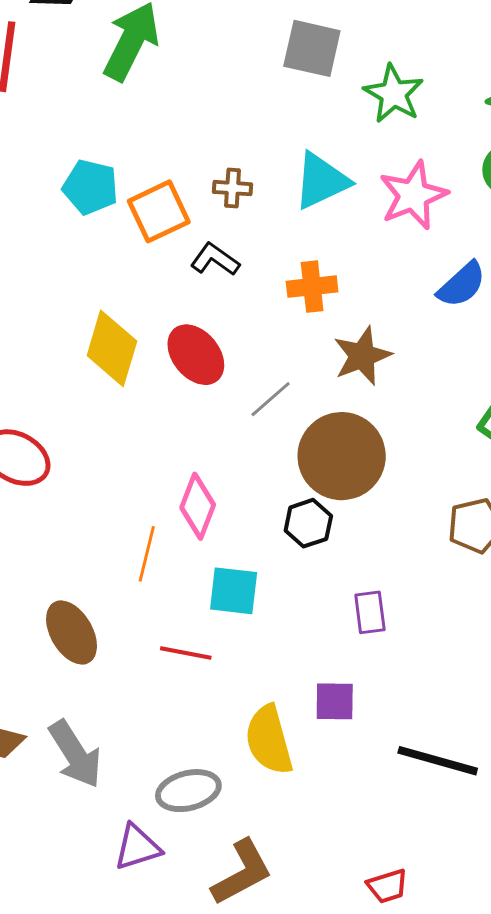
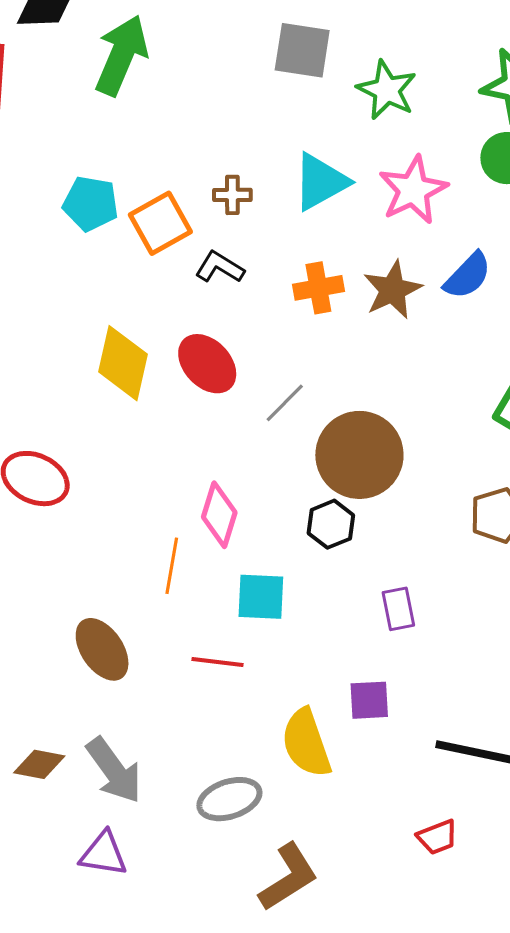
brown star: (362, 356) -> (393, 290), moved
purple triangle: (137, 847) -> (103, 854), moved, turned 30
red trapezoid: (387, 886) -> (437, 837), moved

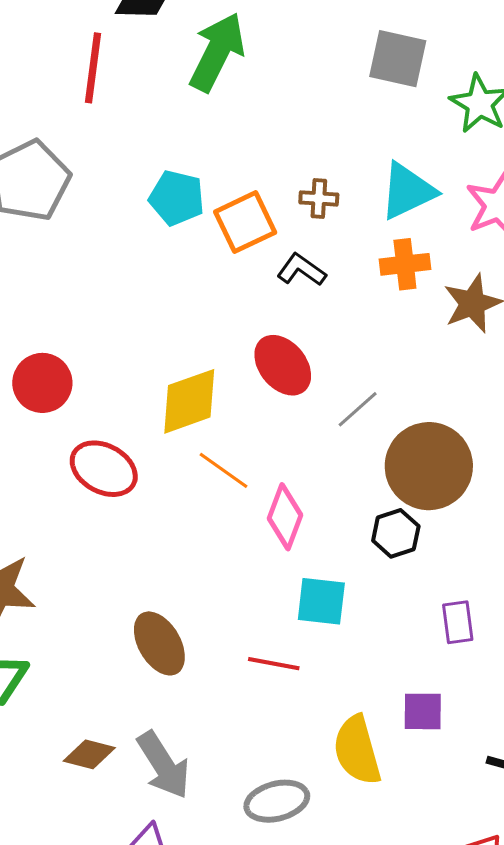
orange cross: (318, 288) -> (405, 264), moved
yellow diamond: (123, 363) -> (189, 401), moved, turned 54
orange line: (172, 566) -> (224, 470), moved, turned -68

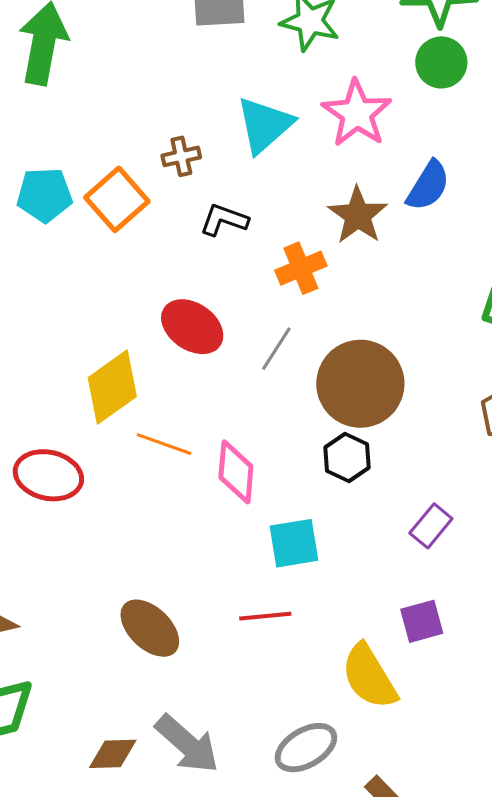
orange cross: (405, 264) -> (301, 268), moved
black L-shape: (301, 270) -> (224, 220), moved
purple rectangle: (458, 622) -> (431, 526), turned 63

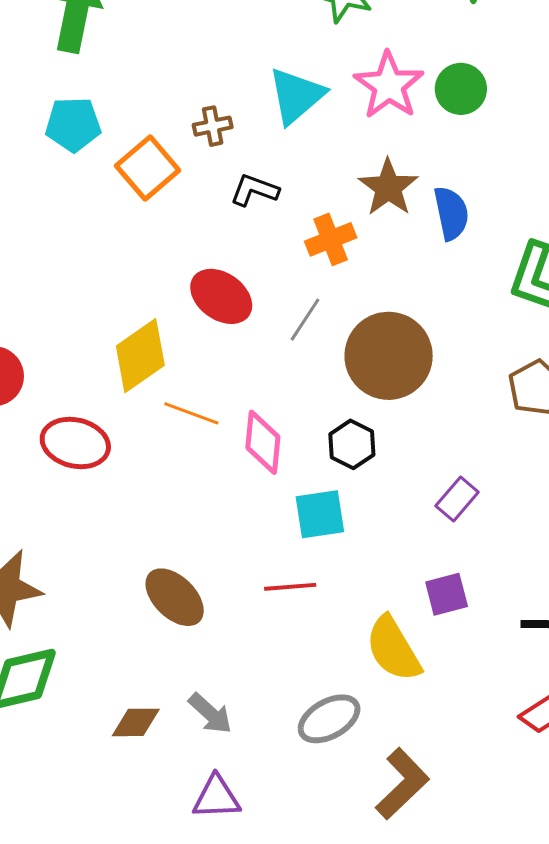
green circle: (441, 62) -> (461, 89), moved
blue semicircle: (428, 186) -> (451, 213), moved, turned -44
cyan pentagon: (44, 195) -> (73, 124), moved
black hexagon: (347, 457) -> (352, 444), moved
gray arrow: (187, 744) -> (210, 714), size x0.7

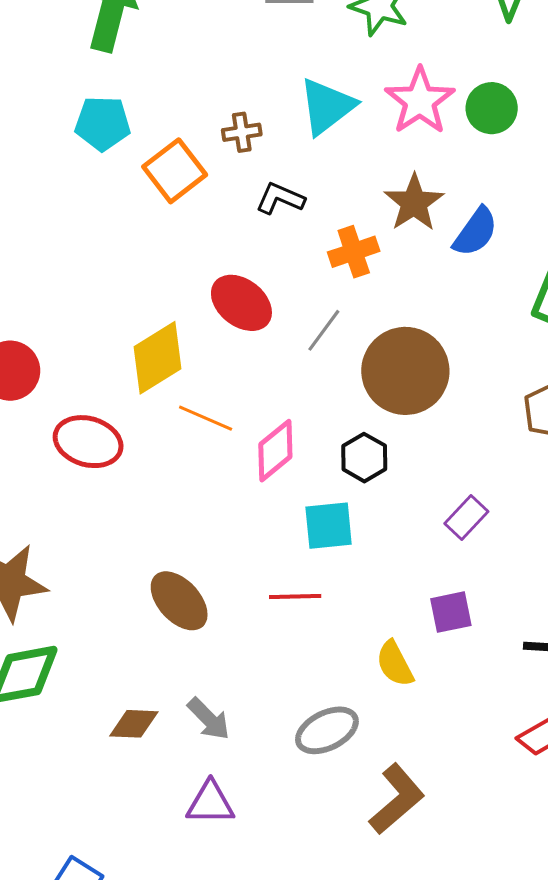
blue semicircle: (451, 213) -> (475, 232), turned 44
pink diamond: (263, 442) -> (275, 451), turned 42
yellow semicircle: (393, 649) -> (395, 664), size x0.7

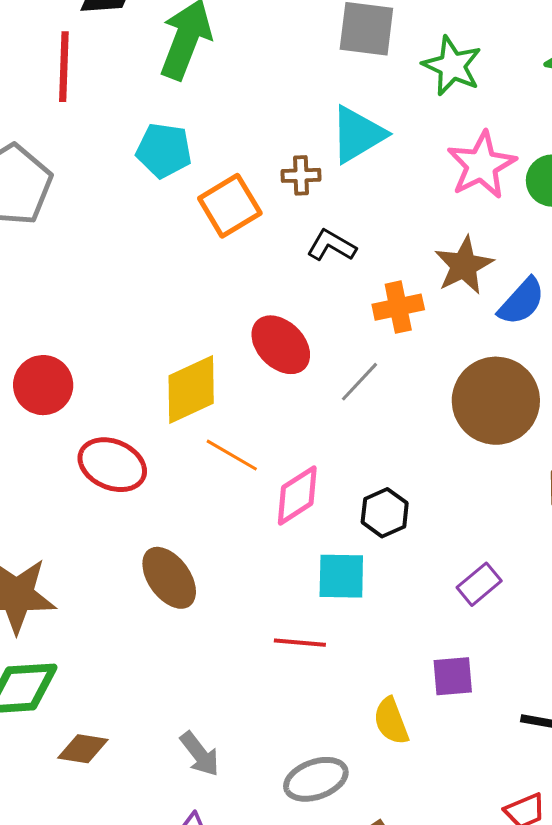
cyan triangle: (327, 106) -> (358, 134), moved
brown circle: (405, 371) -> (496, 401), moved
brown ellipse: (179, 601) -> (169, 578), moved
brown diamond: (134, 724) -> (83, 749), moved

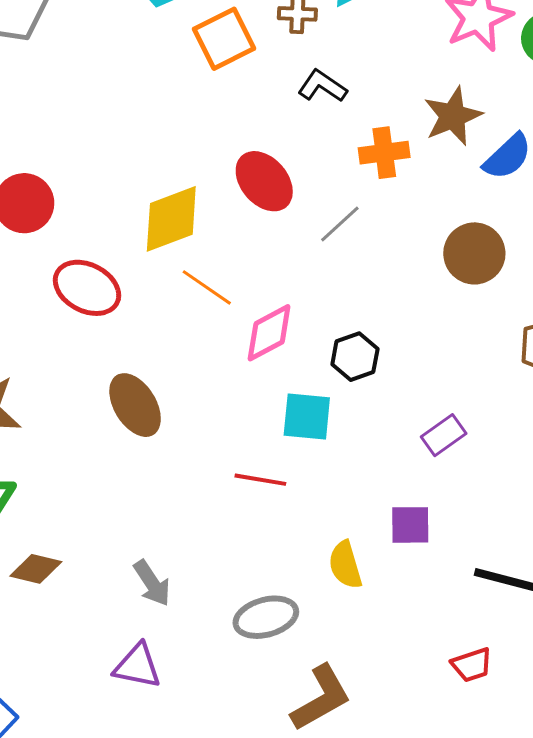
brown circle: (496, 401) -> (474, 253), size x0.7

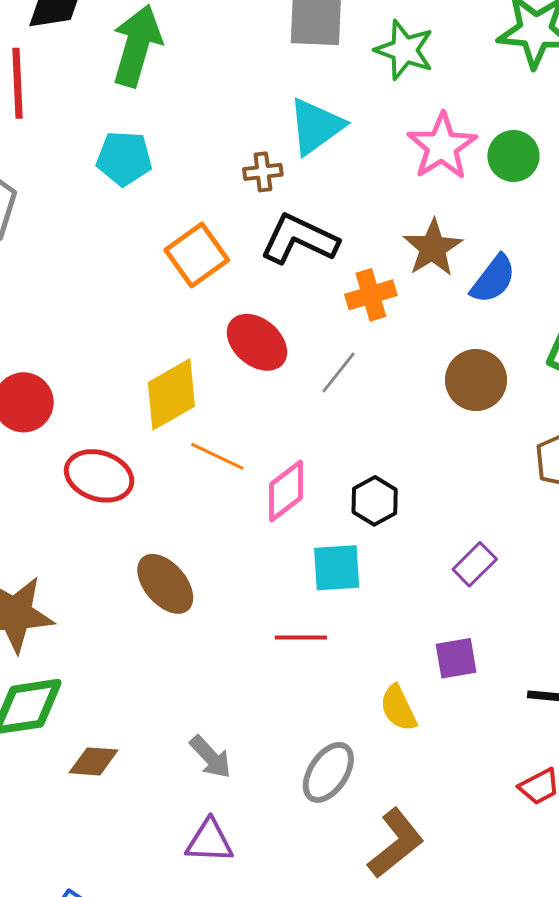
orange square: (224, 39) -> (197, 255), moved
black L-shape: (322, 86) -> (299, 239), size x1.6
gray ellipse: (266, 617) -> (328, 772), turned -32

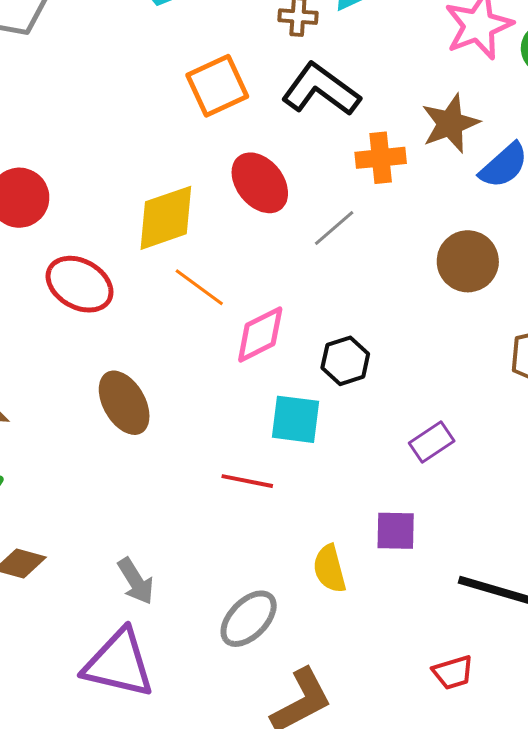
purple triangle: (209, 841) -> (119, 664), size x1.5

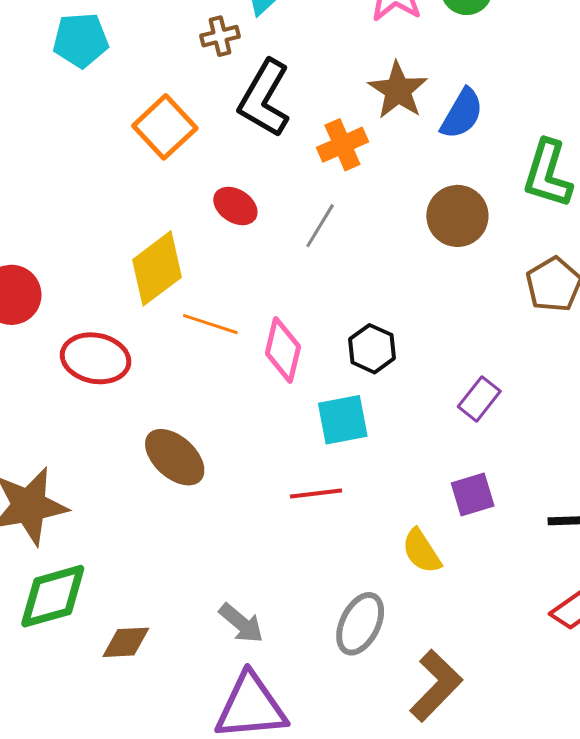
black L-shape: (321, 90) -> (264, 98), turned -78
red ellipse: (260, 183) -> (235, 206), size x0.7
pink diamond: (260, 334) -> (283, 350), turned -32

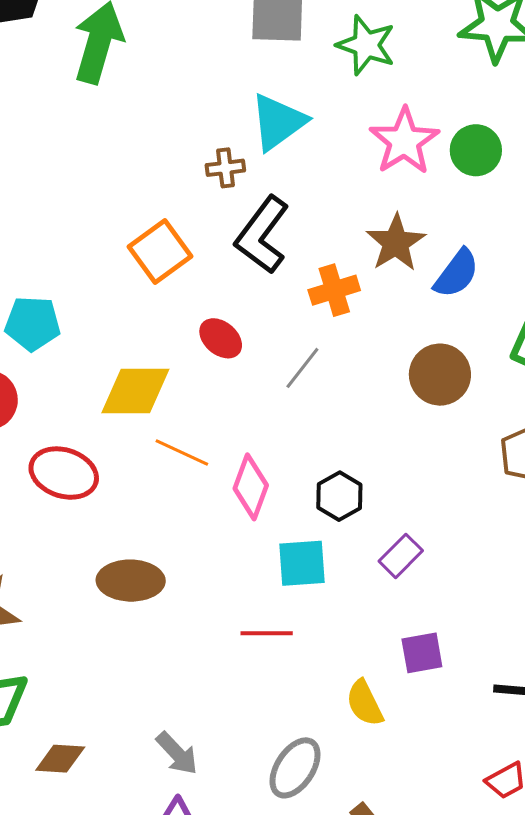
cyan pentagon: (81, 40) -> (33, 323), moved
yellow diamond: (157, 268) -> (135, 391), turned 30
purple rectangle: (479, 399) -> (401, 556), moved
brown ellipse: (175, 457) -> (131, 581), turned -48

